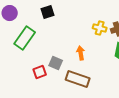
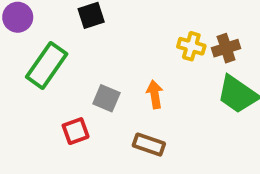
gray square: (56, 63) -> (106, 98), moved
brown rectangle: (78, 79) -> (149, 145), size x0.7

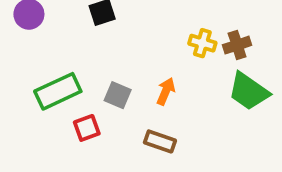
green rectangle: (47, 65) -> (58, 91), moved, turned 30
orange arrow: (155, 94) -> (166, 91), turned 32

